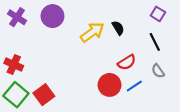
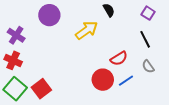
purple cross: (17, 17) -> (16, 35), moved
black semicircle: (118, 28) -> (109, 10), moved

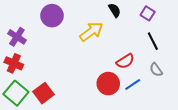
purple square: (148, 13) -> (148, 13), moved

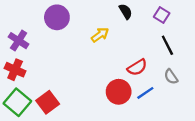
yellow arrow: (91, 32) -> (100, 35), size x0.7

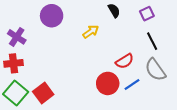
purple square: (162, 15) -> (147, 14), turned 32
red cross: (15, 70) -> (14, 63), turned -30
gray semicircle: (171, 77) -> (155, 70), size x1.6

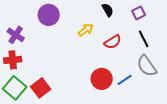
red semicircle: (125, 61) -> (113, 42), moved

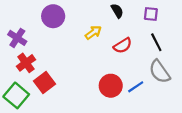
purple square: (139, 13) -> (151, 14), turned 32
red cross: (13, 60) -> (26, 63), moved, turned -30
red square: (41, 88) -> (44, 82), moved

